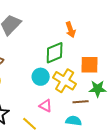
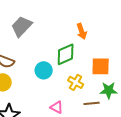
cyan circle: (41, 77) -> (44, 70), moved
yellow cross: (65, 81) -> (76, 82), size x0.7

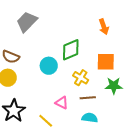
orange arrow: (82, 31) -> (104, 27), moved
brown line: (92, 103) -> (88, 98), moved

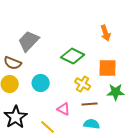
gray trapezoid: (27, 22) -> (29, 41), moved
green diamond: (71, 50) -> (73, 56), turned 50
cyan circle: (49, 66) -> (41, 83), moved

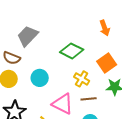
orange square: (108, 68) -> (107, 63), turned -36
pink triangle: (64, 109) -> (63, 104), size x1.6

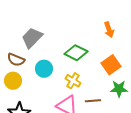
cyan circle: (40, 78) -> (44, 69), moved
yellow cross: (82, 79) -> (73, 81), moved

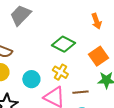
gray trapezoid: (32, 38) -> (20, 15), moved
cyan circle: (44, 69) -> (31, 79), moved

